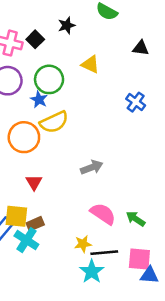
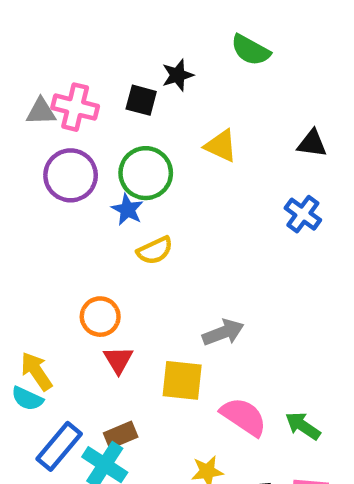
black square: (35, 39) -> (141, 100), moved, turned -30
black triangle: (141, 48) -> (312, 143), moved
yellow semicircle: (54, 122) -> (155, 251), size x0.7
orange circle: (24, 137) -> (100, 317), moved, size x0.7
yellow square: (16, 216) -> (182, 380), moved

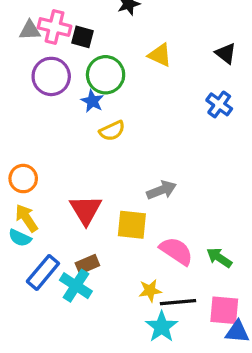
black square: (141, 100) -> (82, 37), moved
black triangle: (312, 143) -> (226, 53), turned 30
orange circle: (100, 317) -> (23, 179), moved
red triangle: (118, 360) -> (86, 210), size x1.5

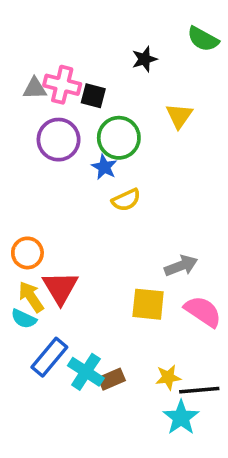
yellow triangle: (160, 55) -> (179, 116), turned 40
red triangle: (86, 210) -> (60, 288), moved
pink semicircle: (176, 251) -> (203, 311), moved
brown rectangle: (87, 264) -> (112, 379), moved

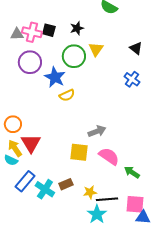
black star: (144, 59) -> (77, 28), moved
black square: (93, 96) -> (49, 30), moved
green circle: (119, 138) -> (74, 56), moved
blue star: (104, 167) -> (55, 77), size x1.5
brown rectangle: (112, 379) -> (66, 184), moved

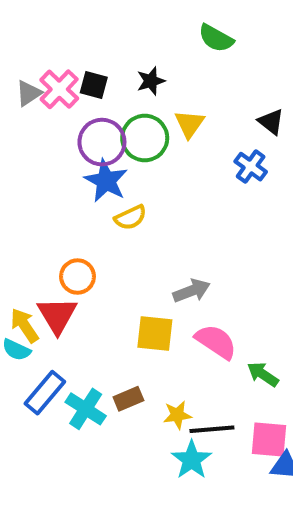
pink cross: (32, 32) -> (59, 89), turned 30
gray triangle: (17, 34) -> (29, 93), turned -32
purple circle: (30, 62) -> (102, 142), moved
blue cross: (132, 79) -> (251, 167), moved
orange circle: (13, 124) -> (77, 277), moved

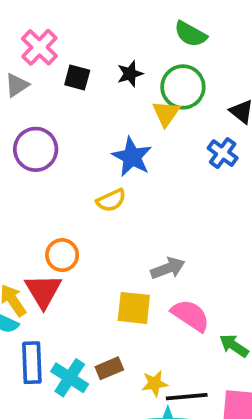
pink cross: (59, 89) -> (39, 47), moved
green circle: (145, 138) -> (183, 87), moved
purple circle: (102, 142) -> (36, 149), moved
blue star: (106, 181) -> (132, 157), moved
blue rectangle: (45, 393) -> (32, 363), turned -42

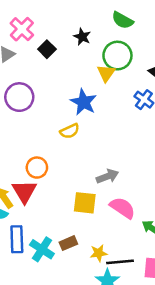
black star: (130, 74) -> (82, 37), moved, turned -30
black square: (77, 78) -> (47, 49), turned 30

